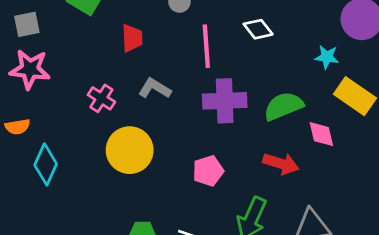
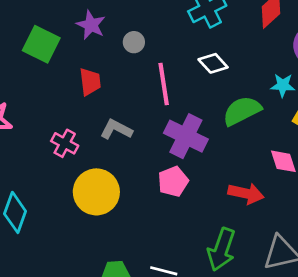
purple cross: (225, 101) -> (186, 136), turned 33
green semicircle: (284, 106) -> (242, 111), moved
pink pentagon: (208, 171) -> (173, 181), moved

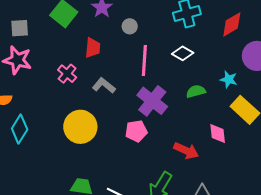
white diamond: (213, 63) -> (183, 53), turned -30
green semicircle: (242, 111) -> (196, 91), size x0.7
pink cross: (65, 143) -> (67, 74), moved

